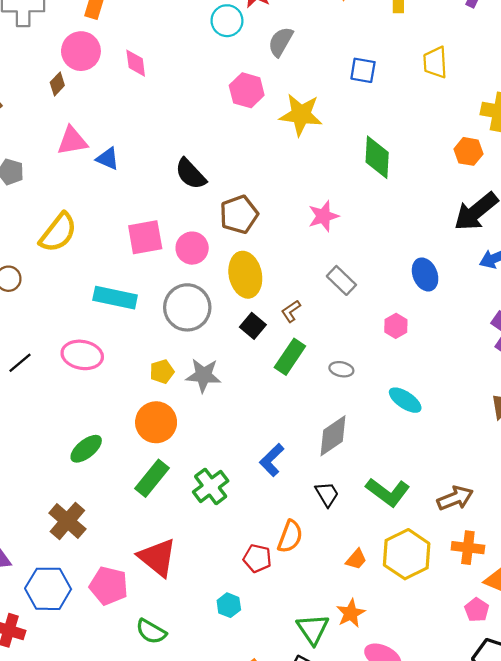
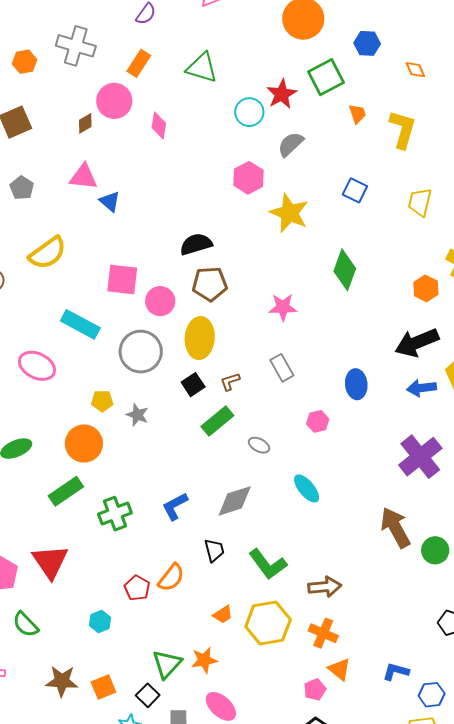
black semicircle: (191, 174) -> (196, 244), moved, turned 100
gray star: (203, 375) -> (137, 415), size x0.7

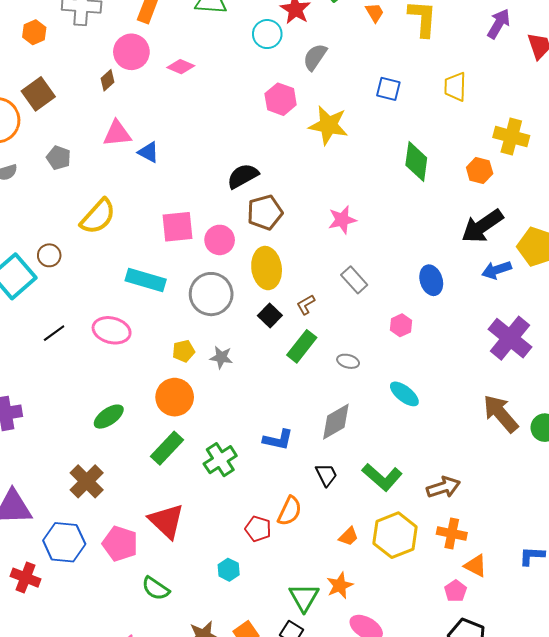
pink diamond: (159, 125) -> (181, 67), turned -64
green diamond: (345, 270) -> (416, 161), moved
blue L-shape: (175, 506) -> (278, 440), turned -128

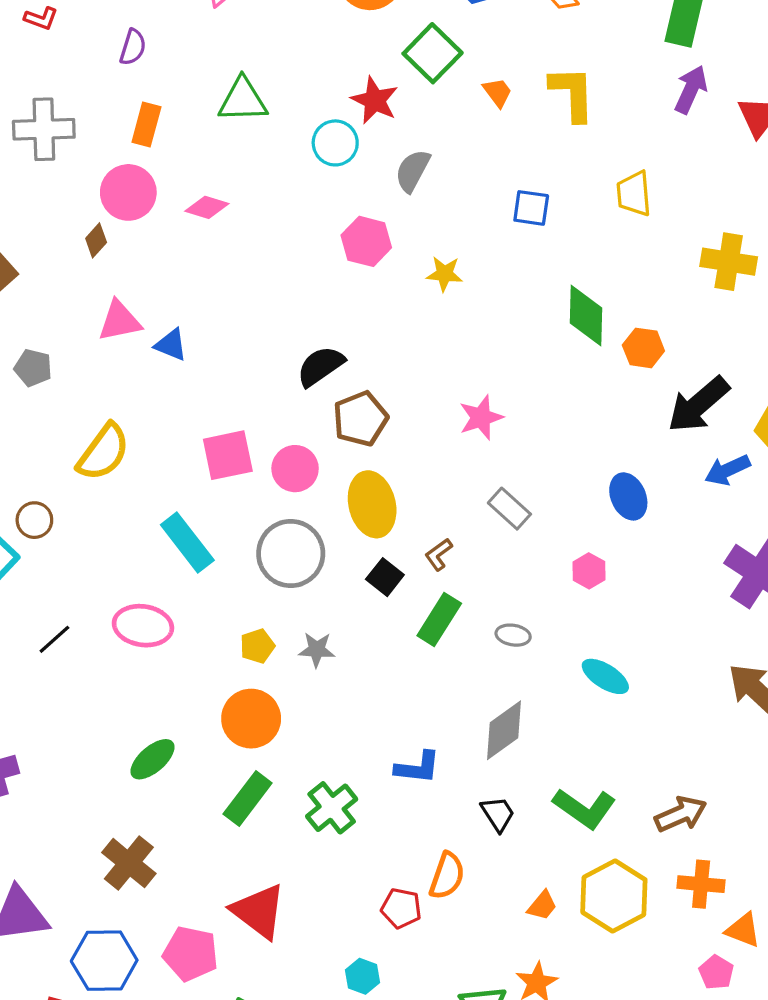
yellow star: (328, 125) -> (444, 274), size x0.6
orange hexagon: (480, 171) -> (643, 348), moved
cyan rectangle: (146, 280) -> (187, 542), turned 42

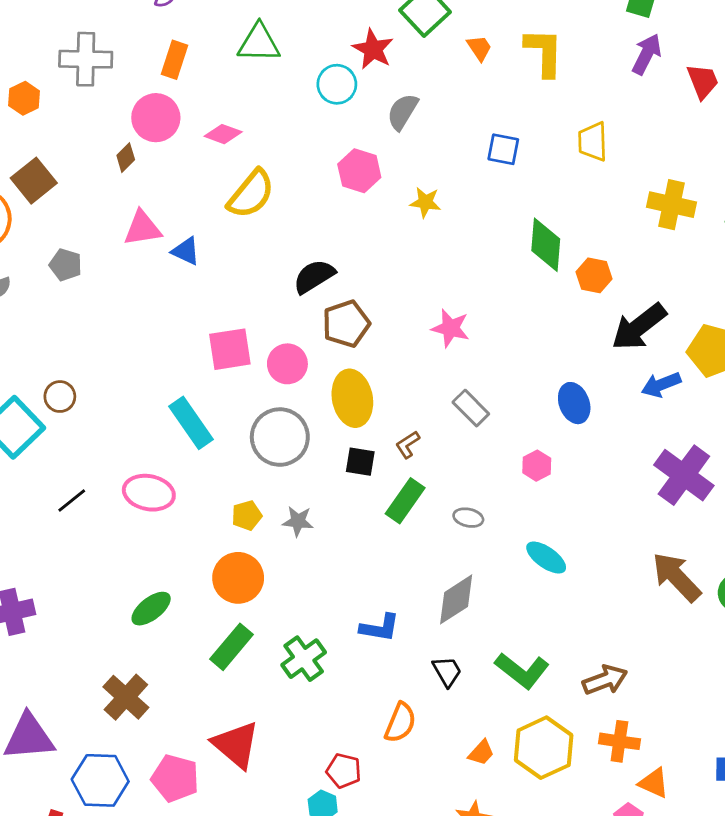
pink star: (481, 418) -> (450, 328), turned 30
yellow semicircle: (103, 452) -> (251, 194), moved
black square: (385, 577) -> (360, 462), turned -32
red pentagon: (401, 908) -> (344, 771), moved

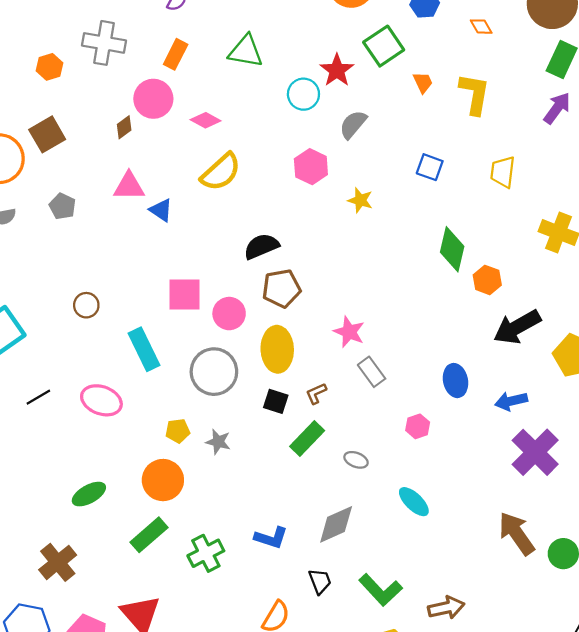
pink star: (450, 328) -> (349, 332), moved
blue arrow: (661, 385) -> (511, 401), moved
brown circle: (60, 397) -> (86, 305), moved

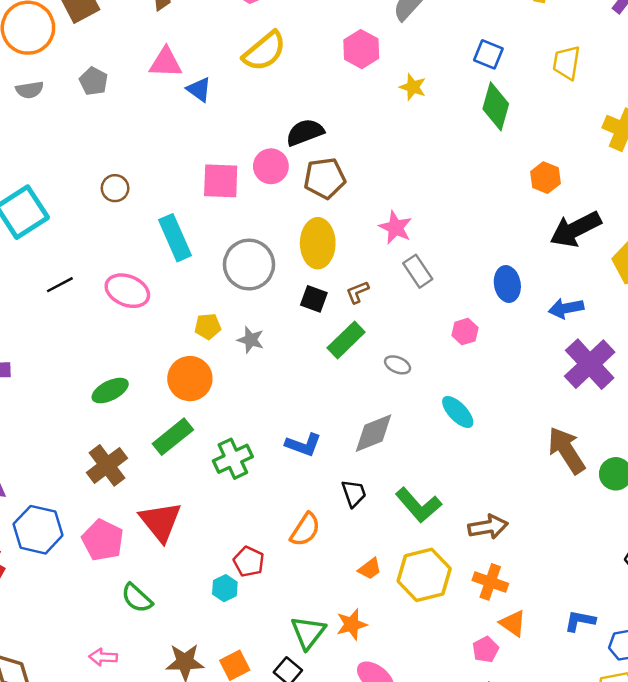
green diamond: (452, 249) -> (496, 106), moved
pink circle: (229, 314) -> (271, 166), moved
brown cross: (58, 562) -> (107, 465), moved

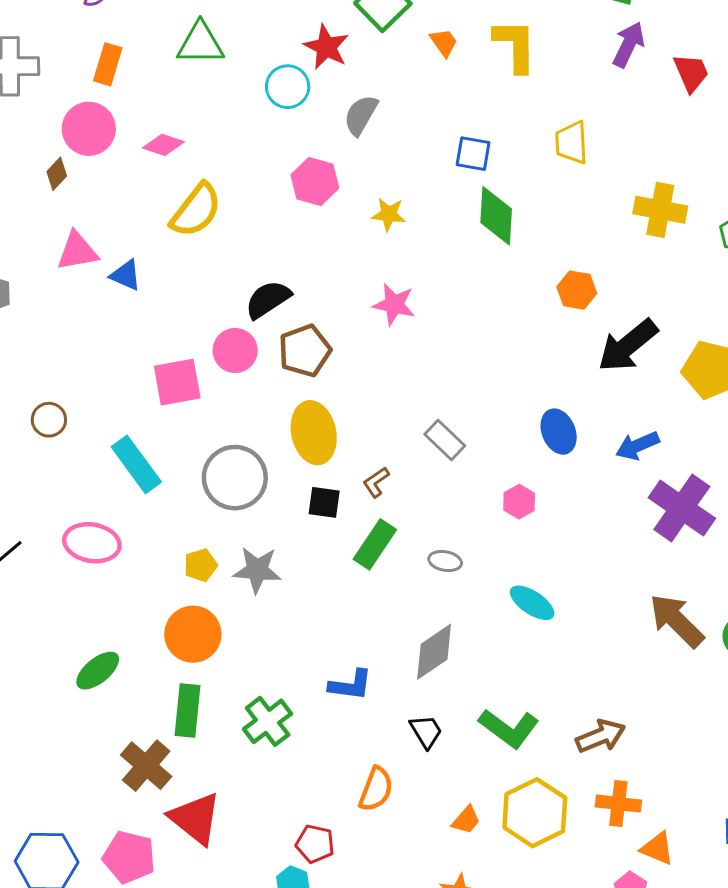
pink star: (395, 227) -> (394, 304), moved
gray star: (251, 340) -> (257, 570), size x1.4
green rectangle: (173, 437) -> (187, 710), turned -33
brown cross: (107, 465) -> (146, 766), moved

